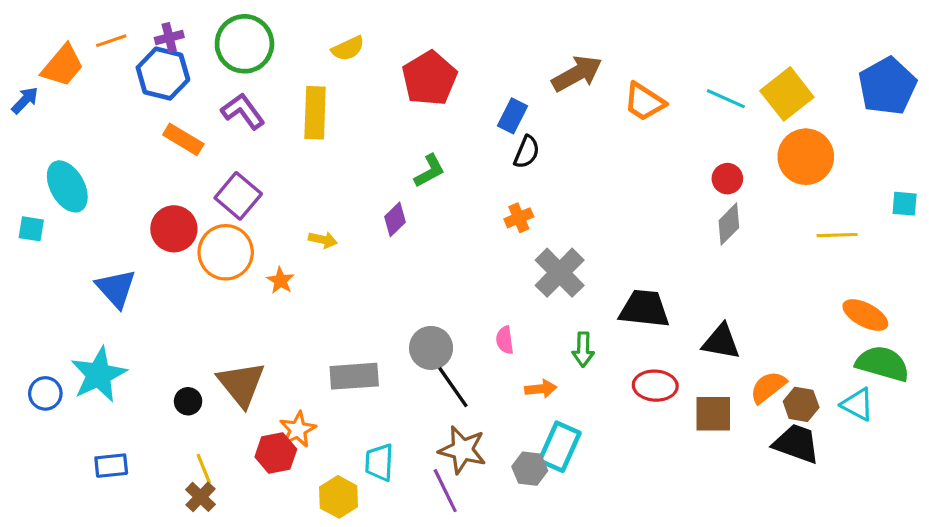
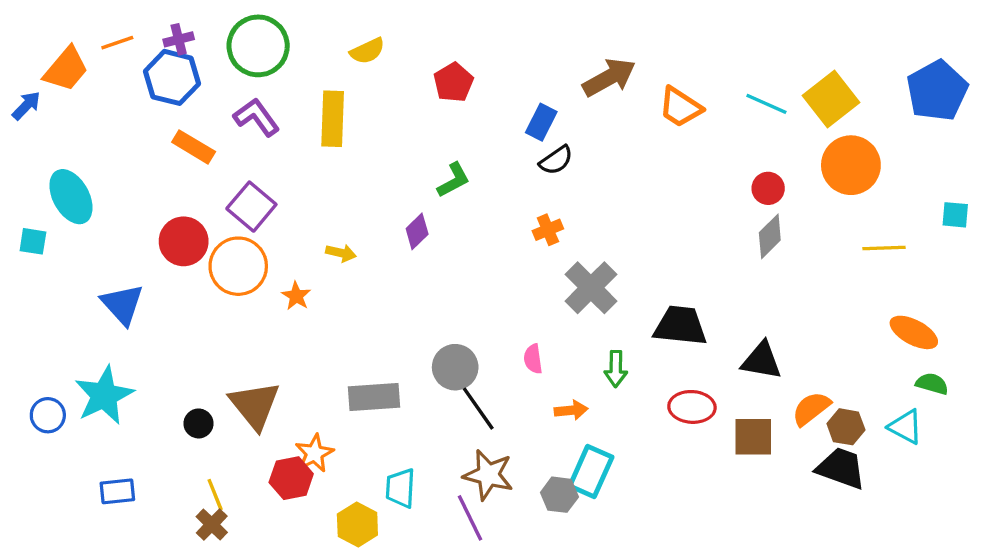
red pentagon: (429, 78) -> (454, 82), size x0.7
black semicircle: (527, 152) -> (556, 160), turned 32
green semicircle: (883, 364) -> (932, 384), size x0.6

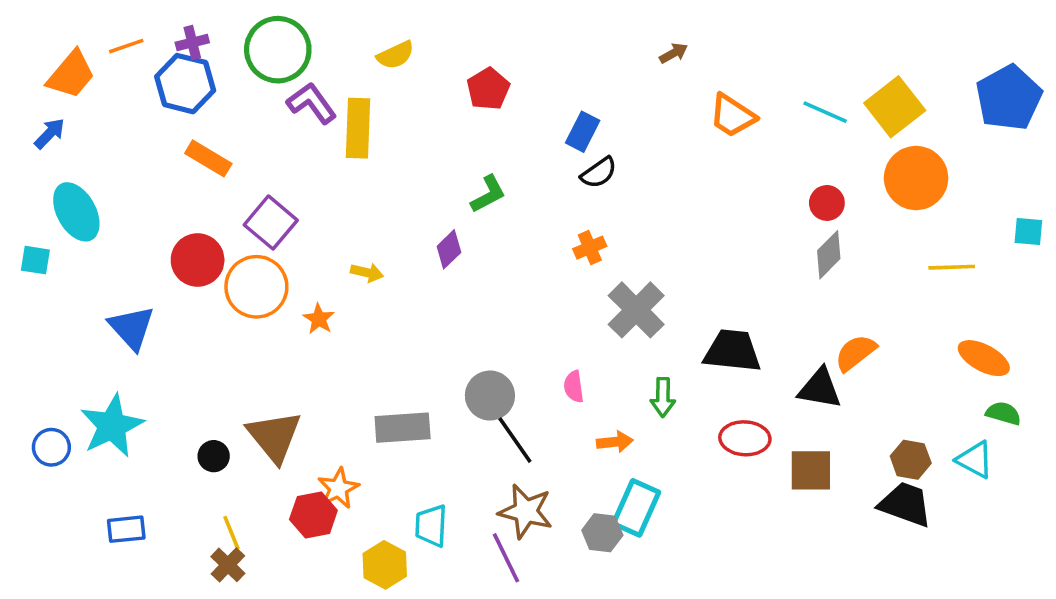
brown arrow: (609, 77) -> (674, 53), moved, size x0.5
blue arrow: (26, 106) -> (50, 133), moved
purple L-shape: (256, 117) -> (312, 103), moved
orange semicircle: (811, 409) -> (855, 353), moved

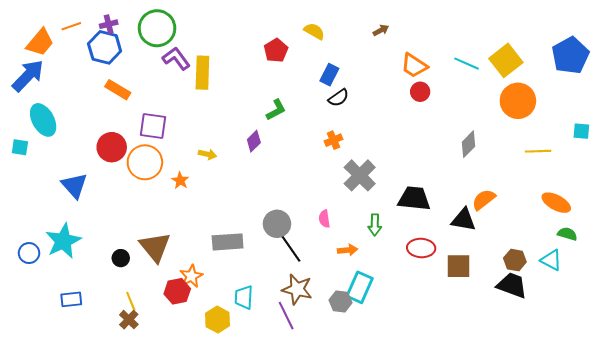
yellow semicircle: (395, 55) -> (314, 31), moved, turned -125
blue arrow: (50, 133) -> (28, 76), size x1.8
red circle: (827, 203) -> (420, 92), moved
purple square: (271, 223) -> (153, 126), turned -32

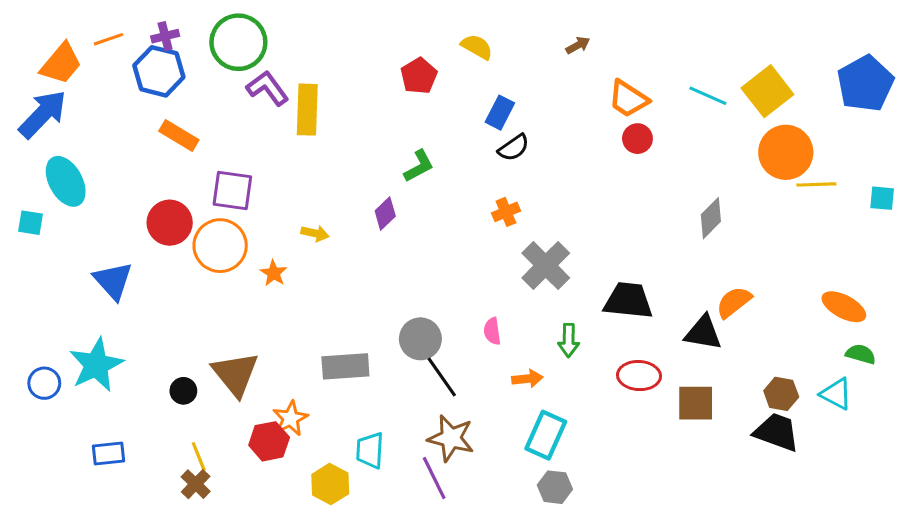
yellow line: (538, 151) -> (816, 184), moved
gray hexagon: (340, 301) -> (555, 487), moved

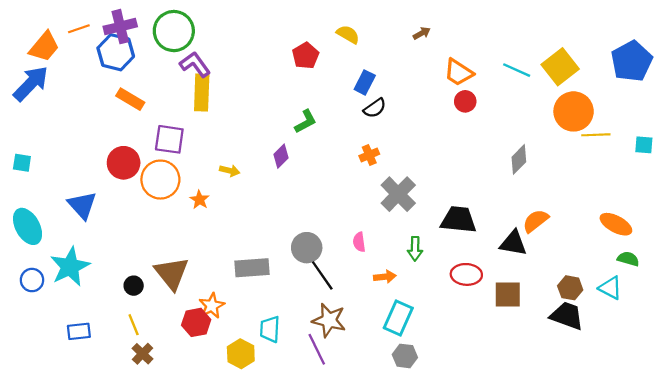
purple cross: (165, 36) -> (120, 27), size x1.6
yellow rectangle: (307, 110) -> (202, 92), moved
cyan ellipse: (66, 181) -> (28, 226), moved
yellow line: (199, 457) -> (134, 325), moved

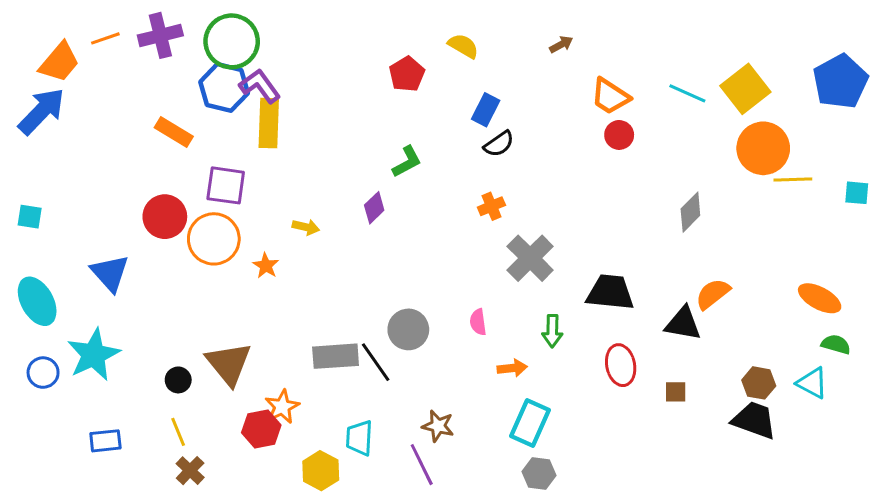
blue hexagon: (116, 52) -> (224, 87), moved
red ellipse: (466, 274) -> (621, 365), turned 76
black line: (322, 276) -> (376, 362), moved
brown square: (508, 295) -> (676, 392), size x0.6
brown star: (329, 320) -> (438, 426), size x0.7

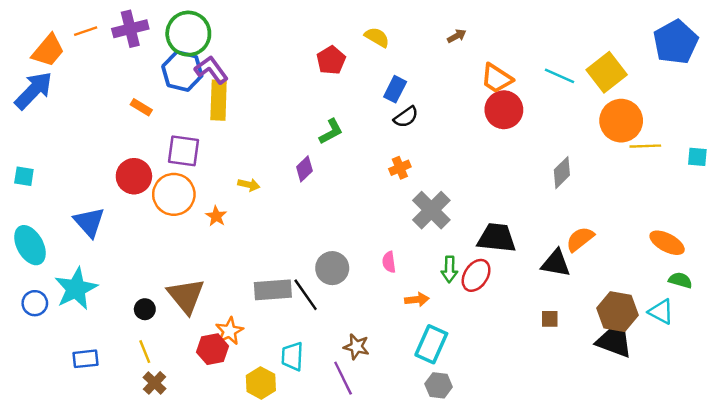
blue pentagon: (840, 82) -> (676, 42), moved
orange rectangle: (174, 132) -> (141, 107), size x0.7
red circle: (619, 135) -> (504, 110), size x1.6
red ellipse: (621, 365) -> (476, 275), moved, turned 44
brown hexagon: (759, 383) -> (618, 312), size x1.5

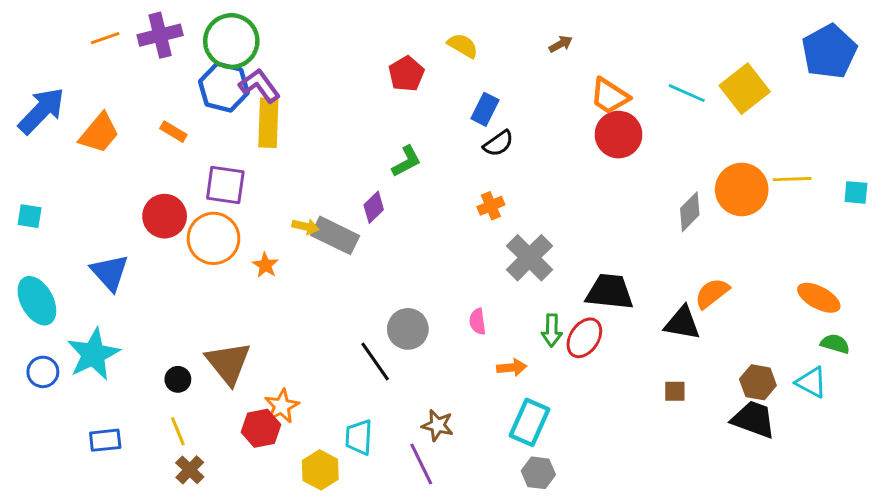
orange trapezoid: (48, 51) -> (99, 133), moved
orange circle: (621, 121) -> (742, 189), moved
gray rectangle: (273, 290) -> (335, 235), moved, turned 30
brown hexagon: (618, 312) -> (758, 382), size x0.7

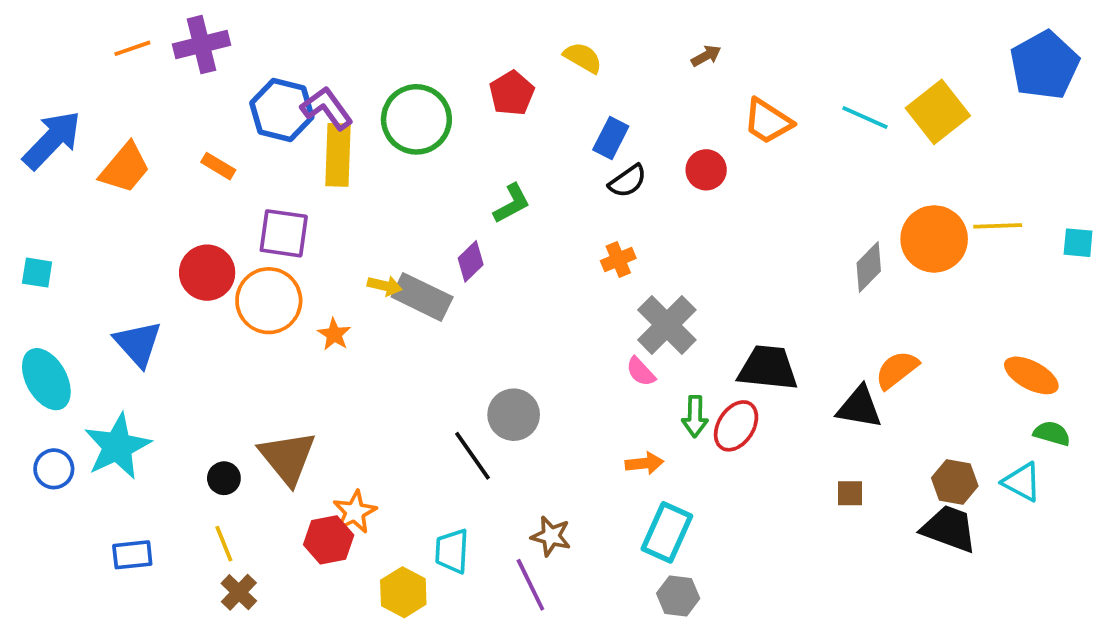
green circle: (231, 41) -> (416, 119), moved
red circle: (619, 135) -> (706, 170), moved, size x0.7
pink semicircle: (478, 321) -> (641, 372), moved, turned -35

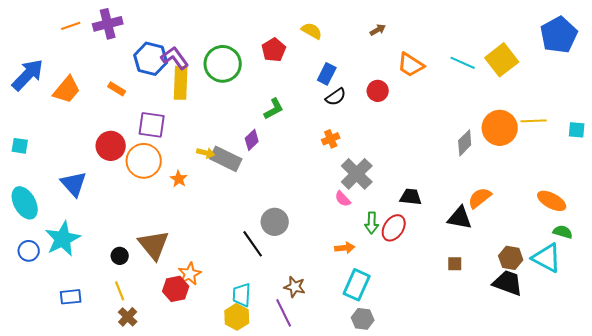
black trapezoid: (768, 368) -> (411, 197), size x0.7
cyan triangle: (1022, 482) -> (547, 258), size x1.4
yellow hexagon: (403, 592) -> (237, 317), moved

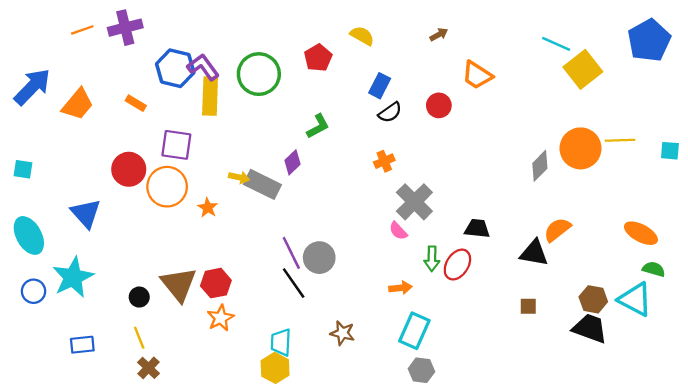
cyan line: (463, 63) -> (556, 44), moved
red hexagon: (176, 289) -> (216, 283), moved
purple line: (284, 313) -> (291, 253), moved

